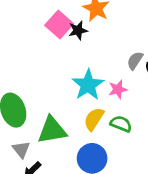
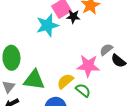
cyan star: (88, 85) -> (47, 25), moved
pink star: (118, 89) -> (88, 66), size x1.6

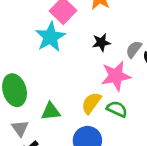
black star: (73, 17) -> (101, 42), moved
green triangle: (34, 80) -> (51, 111), size x0.7

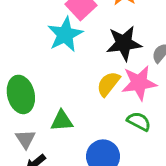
black star: (101, 42) -> (124, 43), size x1.6
yellow semicircle: (91, 103) -> (108, 84), moved

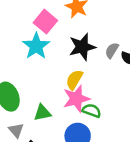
pink star: (139, 83) -> (76, 99), moved
green semicircle: (139, 121) -> (92, 111), moved

